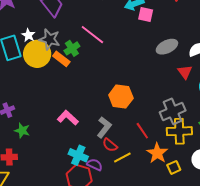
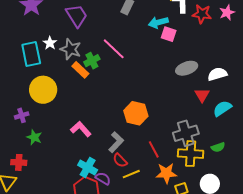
yellow circle: (37, 54) -> (43, 90), moved
orange star: (157, 153) -> (166, 173), turned 30

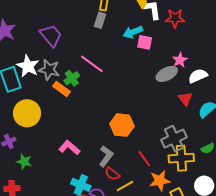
pink star: (227, 12) -> (180, 60), moved
white star: (50, 43) -> (28, 66), size x1.6

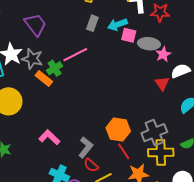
gray rectangle: (100, 20) -> (92, 23), moved
pink line: (92, 64) -> (75, 55), turned -65
gray ellipse: (167, 74) -> (149, 44), moved, turned 30
red triangle: (185, 99) -> (162, 83), moved
orange hexagon: (122, 125) -> (118, 130), moved

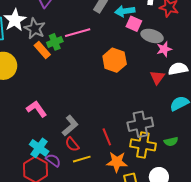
orange hexagon: (118, 130) -> (115, 60), moved

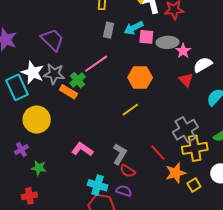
yellow line: (82, 159) -> (130, 110), moved
purple semicircle: (53, 160) -> (124, 191), moved

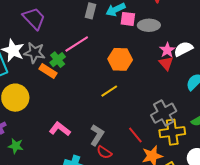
pink star: (183, 51) -> (167, 50), moved

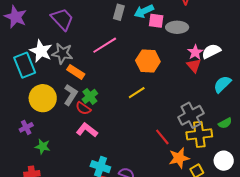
green cross: (58, 60) -> (90, 96), moved
gray L-shape: (97, 135) -> (71, 95), moved
red semicircle: (104, 152) -> (83, 108), moved

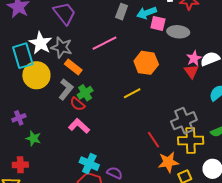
yellow circle: (43, 98) -> (36, 75), moved

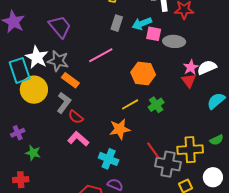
green cross: (85, 93) -> (156, 105), moved
gray cross: (184, 121) -> (168, 164), moved, turned 35
orange star: (168, 162) -> (120, 129), moved
cyan cross: (89, 164) -> (109, 159), moved

